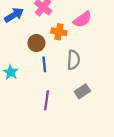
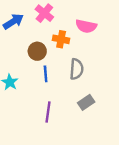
pink semicircle: (82, 19) -> (86, 26), turned 48

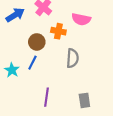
blue line: (46, 74) -> (32, 63), moved, turned 32
gray rectangle: (86, 102) -> (84, 100), moved, turned -64

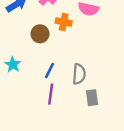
gray semicircle: (72, 58) -> (79, 74), moved
blue line: (32, 63) -> (49, 70), moved

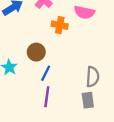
brown circle: (40, 34) -> (36, 52), moved
gray semicircle: (79, 74) -> (93, 77), moved

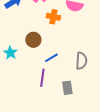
blue line: (46, 73) -> (51, 58), moved, turned 32
gray rectangle: (88, 100) -> (67, 88), moved

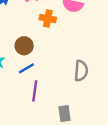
blue line: (51, 58) -> (26, 68), moved
gray rectangle: (67, 88) -> (64, 113), moved

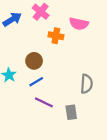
purple line: (35, 91) -> (44, 102), turned -72
gray rectangle: (64, 113) -> (71, 112), moved

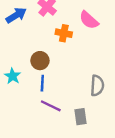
pink semicircle: (79, 24) -> (89, 20), turned 30
blue line: (36, 82) -> (42, 83), turned -56

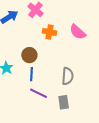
pink semicircle: (89, 20) -> (78, 32), moved
gray semicircle: (97, 86) -> (68, 76), moved

